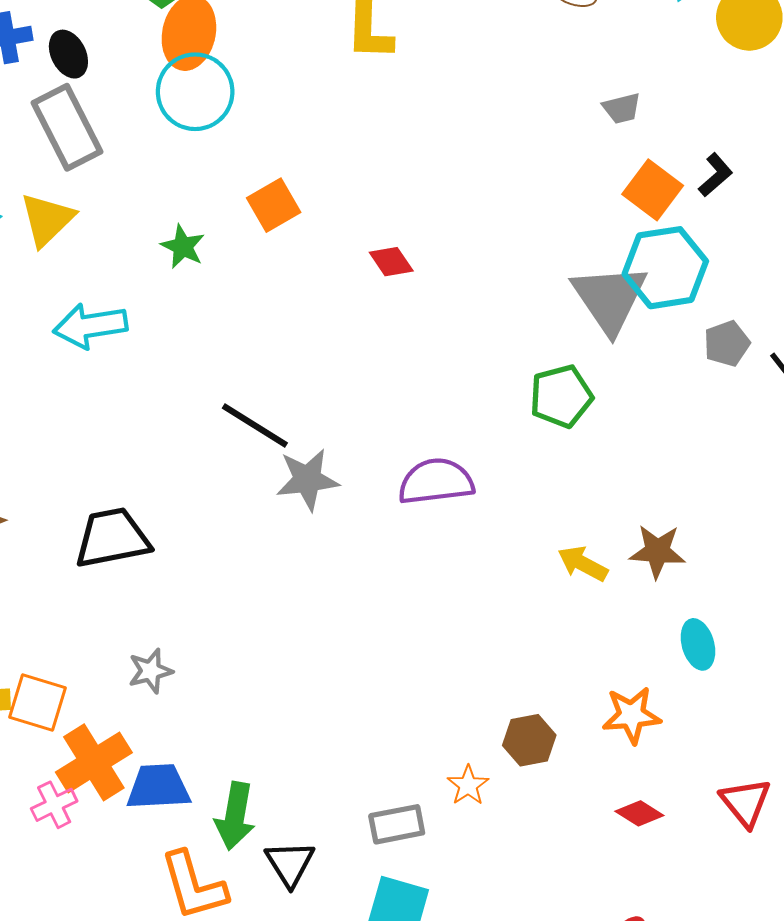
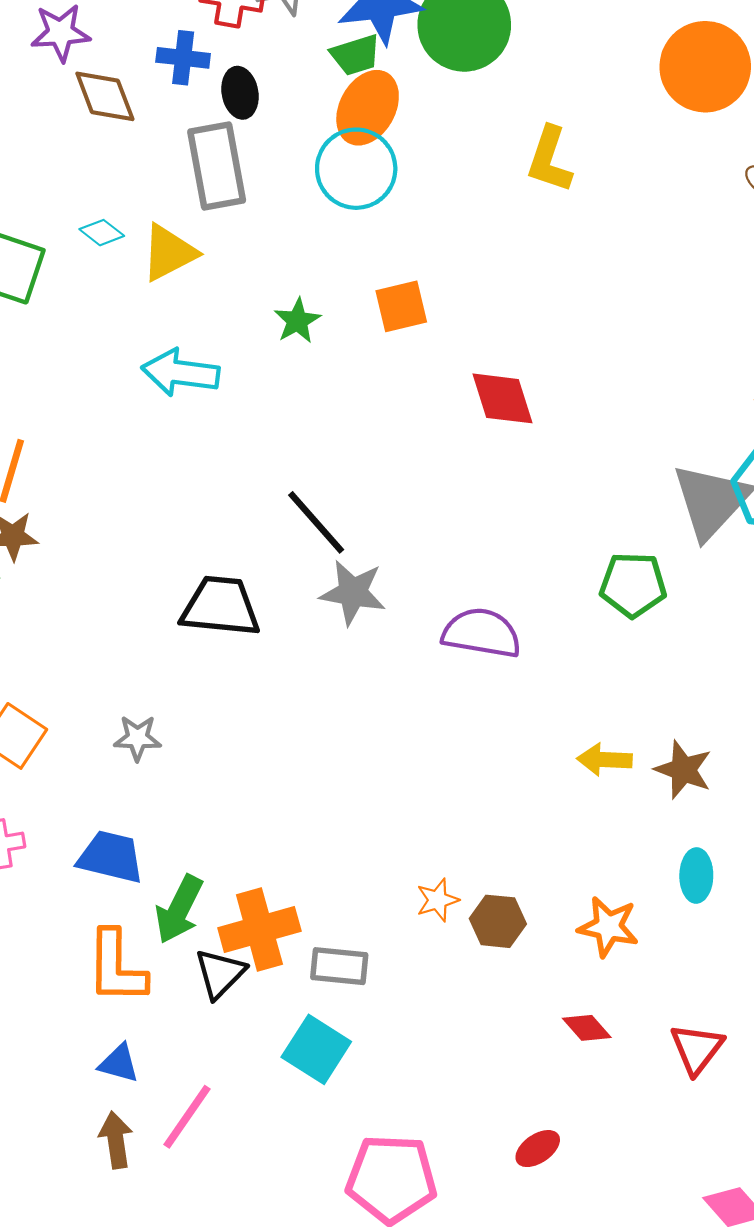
red diamond: (391, 262) -> (502, 398), size x1.5
black trapezoid: (112, 538) -> (220, 606), moved
yellow arrow: (583, 564) -> (605, 760), turned -42
orange cross: (94, 762) -> (259, 929), moved
orange star: (468, 785) -> (437, 900), moved

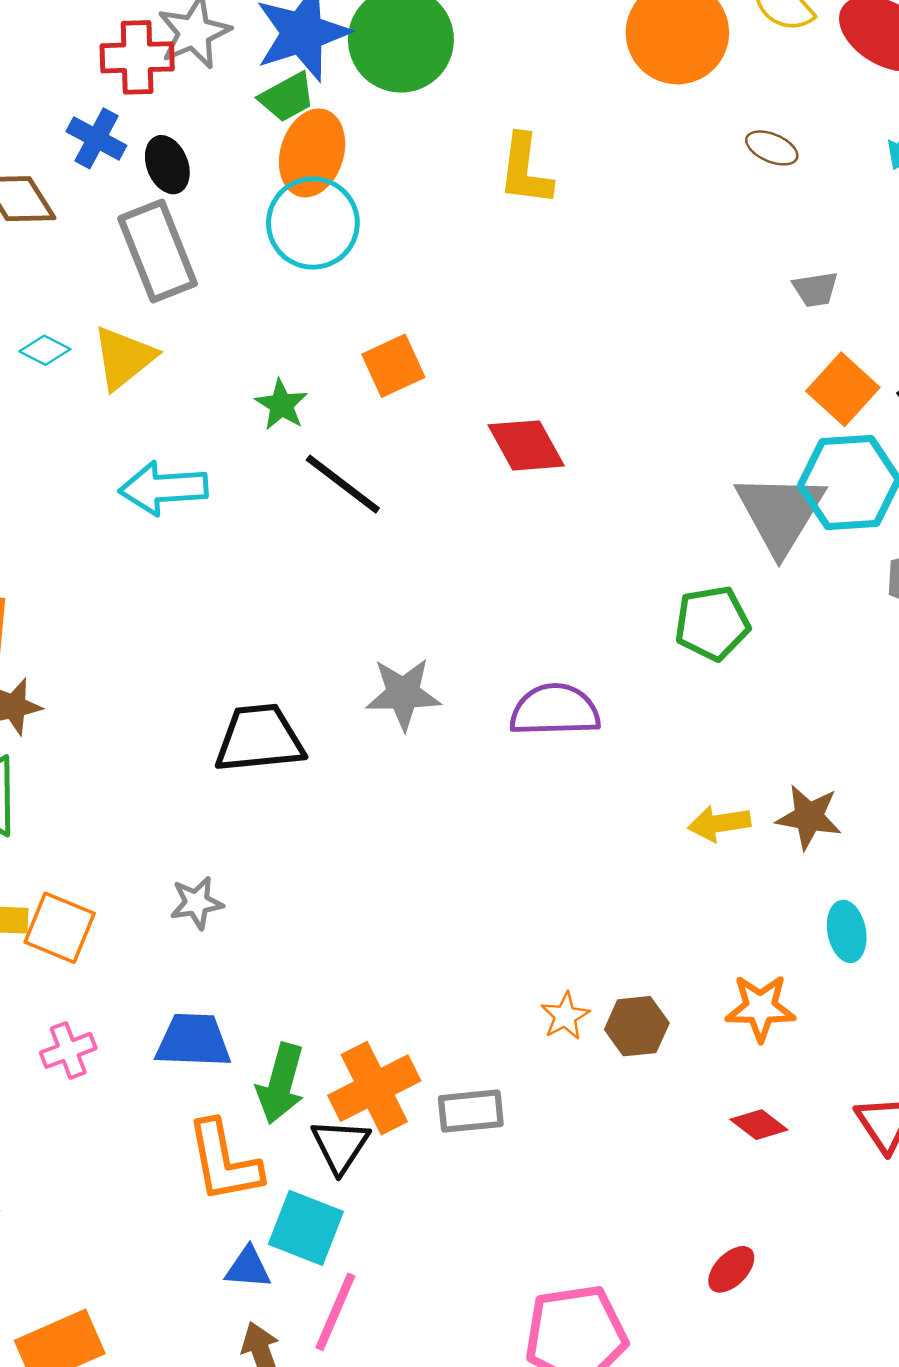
blue cross: (183, 58) -> (96, 138), turned 33
black line: (316, 522) -> (343, 484), moved
cyan square: (316, 1049) -> (306, 1228), moved

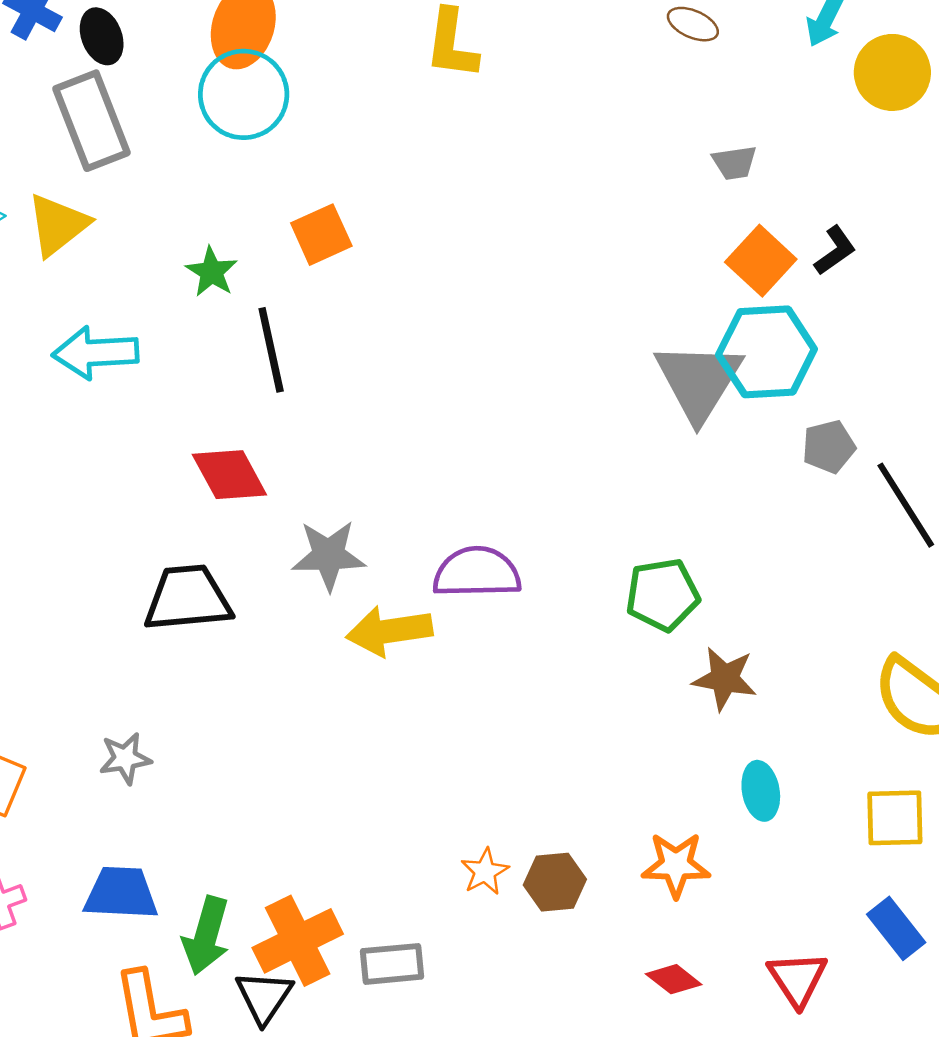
red diamond: (526, 445) -> (229, 475), moved
black line: (343, 484) -> (271, 350), turned 40
green pentagon: (712, 623) -> (663, 595), moved
yellow arrow: (719, 823) -> (389, 631), moved, size x1.4

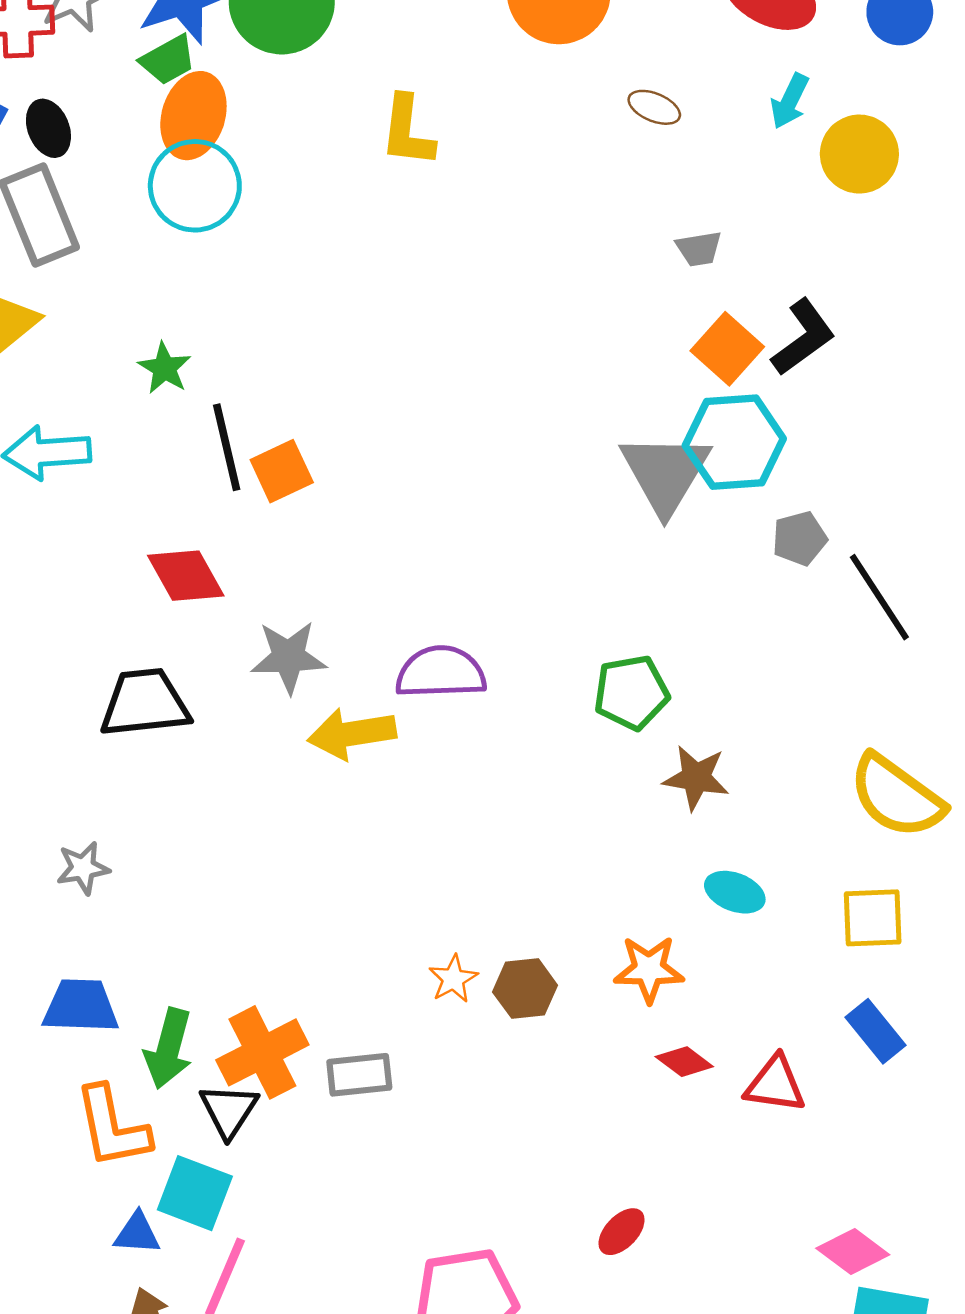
orange square: (321, 235) -> (282, 471), moved
black L-shape: (835, 251) -> (803, 337), size x1.5
cyan ellipse: (761, 791) -> (735, 892), turned -58
red diamond: (674, 979) -> (684, 1062), moved
red triangle: (797, 979) -> (775, 1084), turned -48

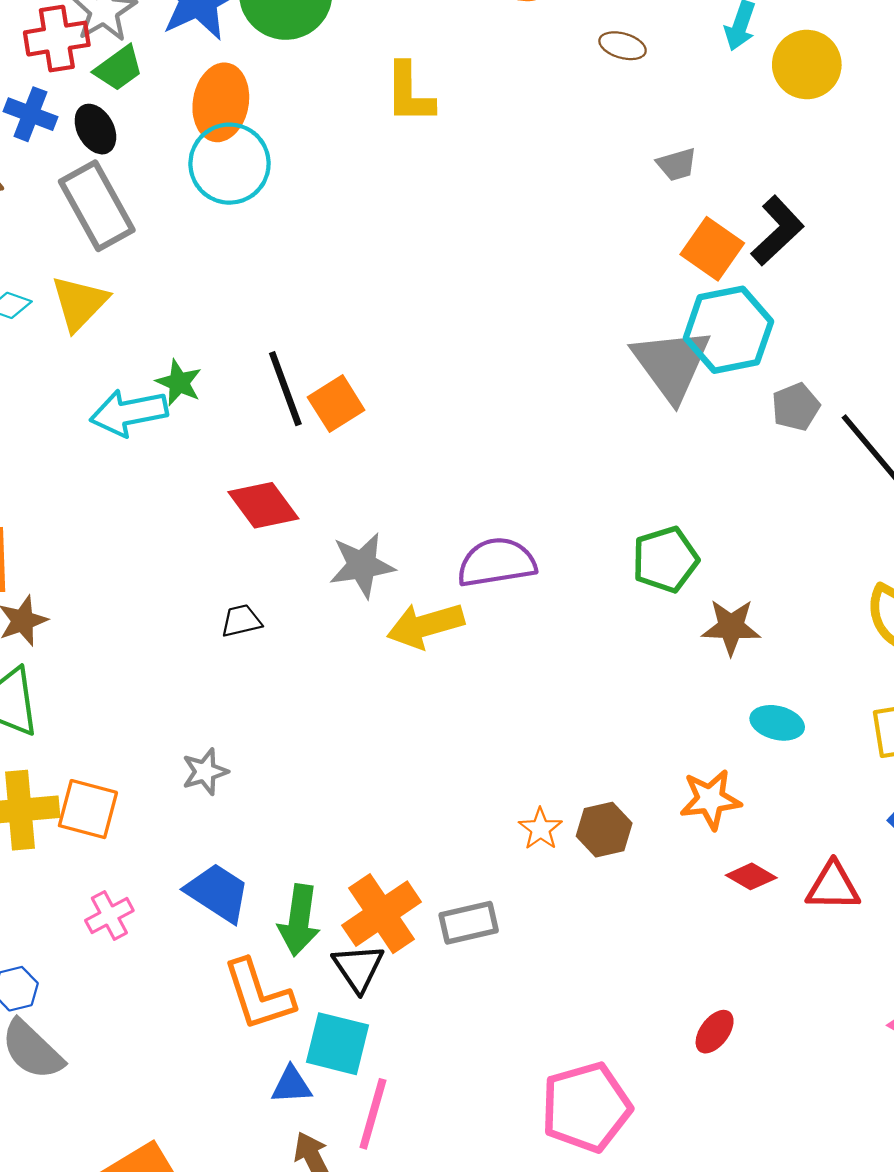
green trapezoid: (168, 60) -> (119, 68), moved
green star: (165, 368) -> (179, 383), moved
black trapezoid: (145, 703) -> (241, 621), size x0.5
blue trapezoid: (81, 1006) -> (218, 893), turned 38

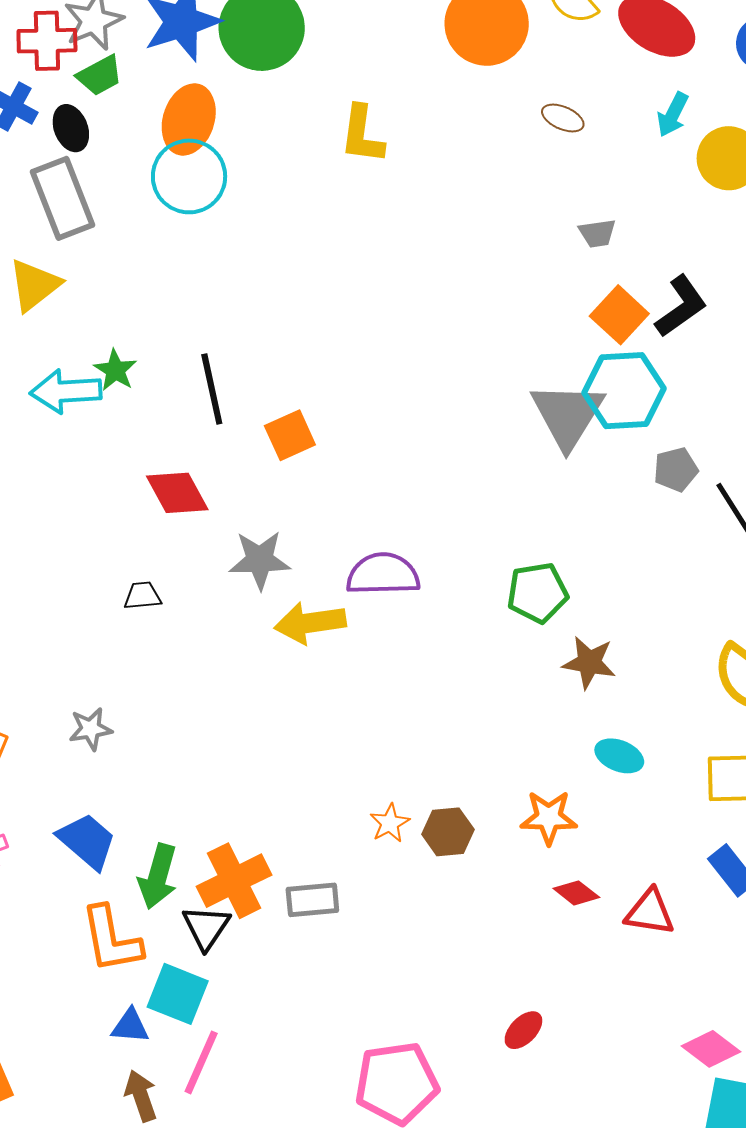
orange square: (336, 404) -> (290, 435), moved

